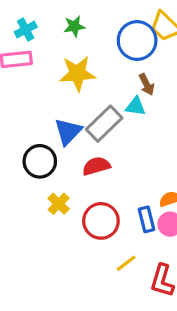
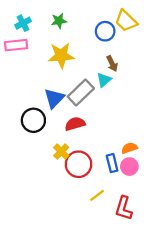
blue circle: (137, 40) -> (105, 31), size x0.7
cyan triangle: (136, 106) -> (104, 80), turned -49
yellow cross: (59, 204) -> (61, 152), moved

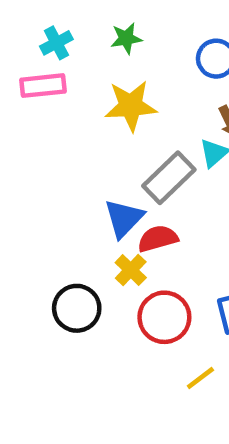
blue triangle: (54, 98) -> (124, 218), moved
black circle: (33, 120) -> (77, 308), moved
yellow cross: (61, 152) -> (131, 270), moved

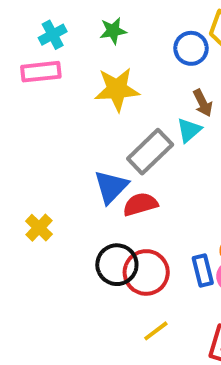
yellow cross: (131, 270) -> (39, 228), moved
black circle: (77, 308) -> (117, 265), moved
yellow line: (200, 378) -> (156, 331), moved

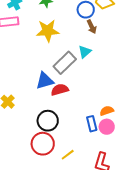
brown arrow: (203, 103) -> (92, 27), moved
blue triangle: (111, 187) -> (45, 81), turned 30
red circle: (146, 272) -> (43, 144), moved

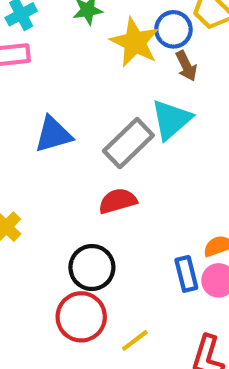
yellow star: (48, 31) -> (135, 42), moved, turned 30
cyan triangle: (85, 52) -> (171, 119), size x1.5
blue triangle: (45, 81) -> (53, 134), moved

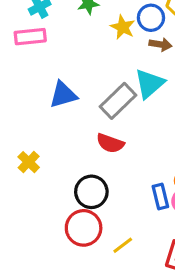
yellow star: (135, 42) -> (123, 27), size x0.7
brown arrow: (186, 66) -> (160, 44), turned -55
red semicircle: (118, 201) -> (110, 143), turned -144

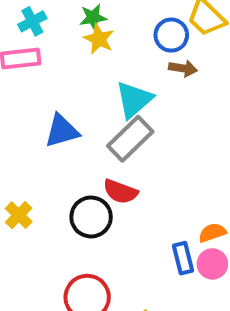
yellow star: (123, 27) -> (99, 39), moved
cyan triangle: (149, 84) -> (134, 100), moved
black circle: (91, 192) -> (91, 217), moved

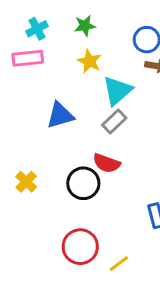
yellow star: (99, 39) -> (90, 61), moved
gray rectangle: (130, 139) -> (114, 121), size x0.7

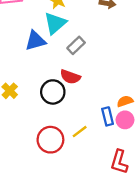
cyan triangle: (117, 91) -> (55, 23), moved
yellow line: (119, 264) -> (80, 132), moved

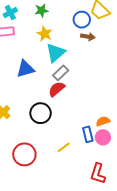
cyan triangle: (55, 23) -> (56, 53), moved
red semicircle: (70, 77) -> (57, 89), moved, turned 120
red circle: (50, 140) -> (24, 154), moved

